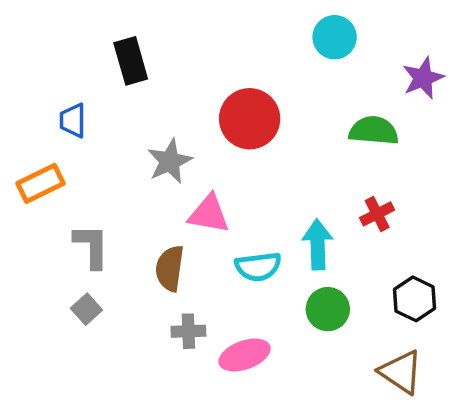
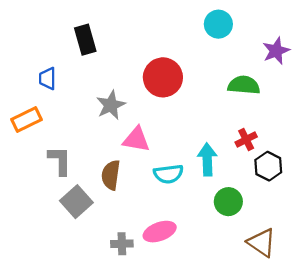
black hexagon: (414, 299) -> (268, 166), moved
gray square: (86, 309) -> (76, 202), moved, size x1.6
green circle: (328, 309) -> (228, 202), moved
gray cross: (188, 331) -> (122, 244), moved

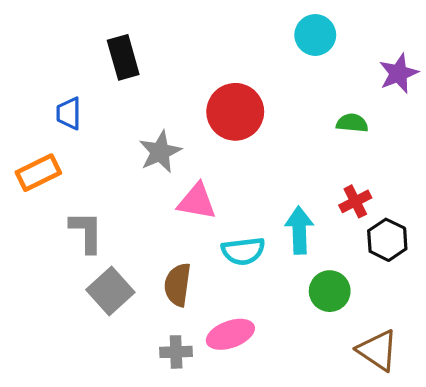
green semicircle: (244, 85) -> (352, 123), size x0.7
brown semicircle: (111, 175) -> (178, 285), moved

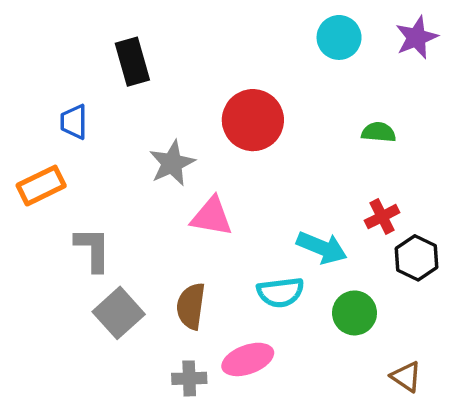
purple star: (398, 73) -> (416, 37), moved
cyan arrow: (299, 230) -> (322, 248), turned 114
cyan semicircle: (243, 251) -> (280, 292), moved
brown triangle: (378, 350) -> (406, 377), size x0.7

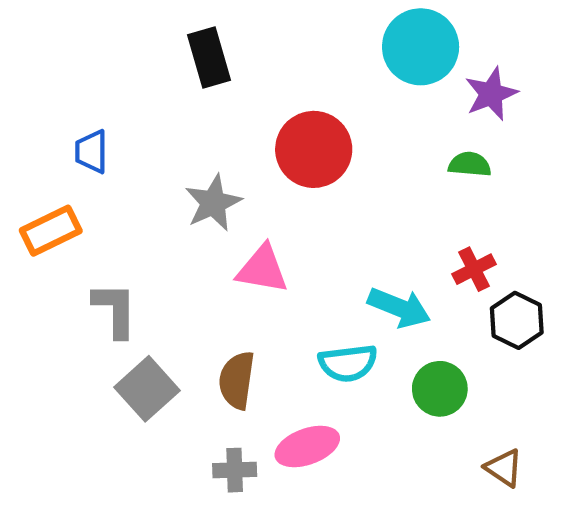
cyan circle: (339, 37) -> (421, 47), size x1.4
purple star: (416, 37) -> (491, 94), moved
black rectangle: (132, 62) -> (209, 57), moved

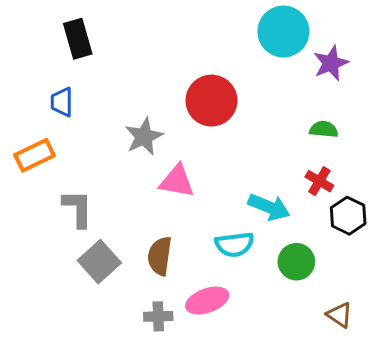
black rectangle: (209, 57) -> (78, 39), moved
green semicircle: (470, 164) -> (324, 129), moved
red cross: (474, 269) -> (319, 181), turned -32

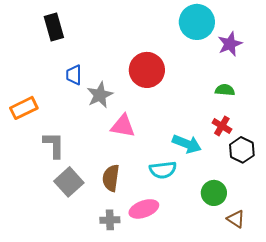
blue trapezoid: (62, 102) -> (74, 75), moved
green circle: (296, 262) -> (214, 193), moved

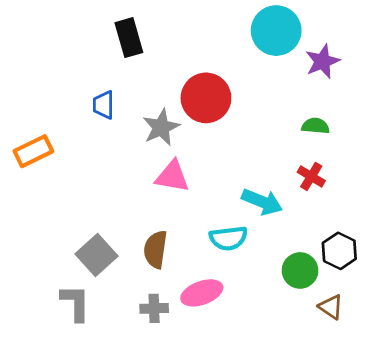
black rectangle: (54, 27) -> (129, 38), moved
gray star: (100, 95) -> (161, 127), moved
gray L-shape: (54, 145) -> (75, 303), moved
black hexagon: (242, 150) -> (339, 251), moved

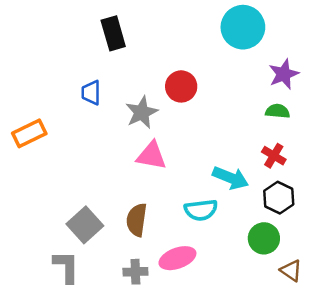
purple star: (322, 61) -> (284, 74), moved
red circle: (206, 98) -> (181, 86), size x0.7
black hexagon: (339, 251) -> (279, 198), moved

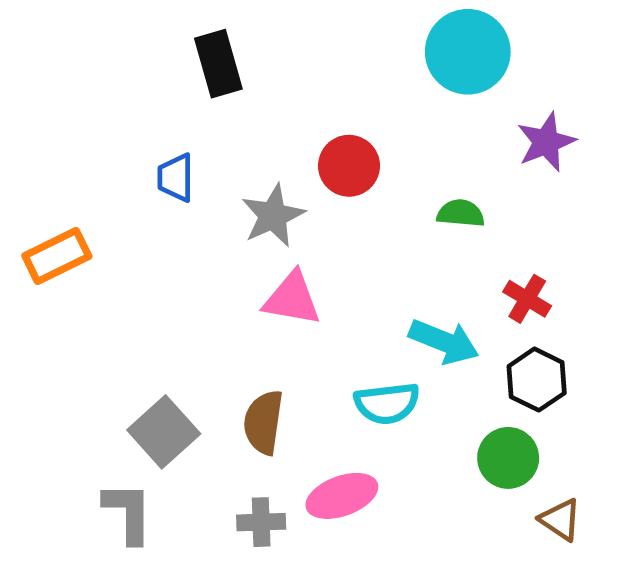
green semicircle: (277, 111) -> (461, 213), moved

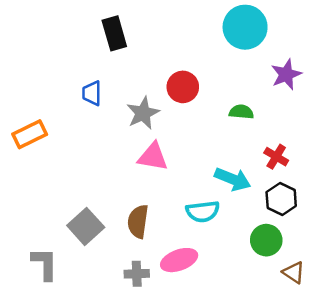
gray L-shape: (128, 513) -> (45, 264), moved

